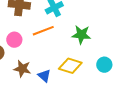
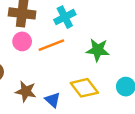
pink circle: (14, 40) -> (22, 41), moved
yellow diamond: (70, 66) -> (84, 88), turned 35

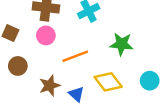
orange line: (51, 45) -> (75, 56), moved
brown star: (26, 91) -> (50, 86), turned -30

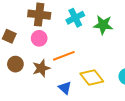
green star: (122, 44) -> (103, 25), moved
brown star: (50, 86) -> (41, 68), moved

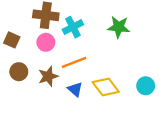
cyan cross: (75, 18) -> (73, 27), moved
blue triangle: (65, 88) -> (75, 89), moved

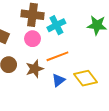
blue triangle: (75, 89) -> (58, 80), turned 40

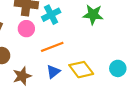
brown star: (35, 69) -> (22, 76), moved

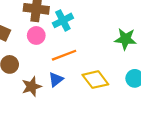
green star: (93, 15) -> (125, 39), moved
blue triangle: (53, 72) -> (56, 80), moved

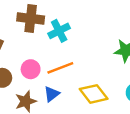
pink circle: (36, 35) -> (31, 69), moved

